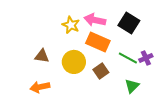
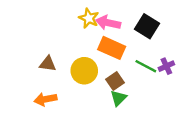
yellow star: (71, 25) -> (89, 18), moved
green triangle: (132, 86) -> (118, 98), moved

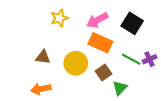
yellow star: (89, 18) -> (59, 18), moved, turned 30
pink arrow: (108, 23) -> (97, 20), turned -40
green triangle: (118, 98) -> (120, 88), moved

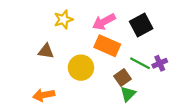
black square: (132, 23) -> (141, 25), turned 30
brown triangle: (43, 57) -> (46, 51), moved
brown square: (103, 72) -> (123, 77), moved

